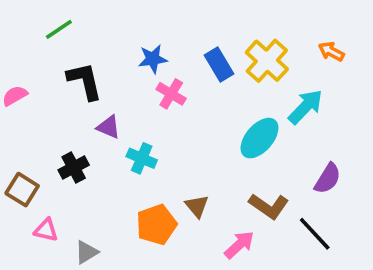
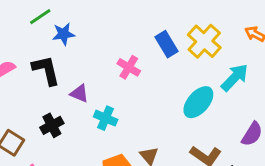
blue star: (153, 59) -> (63, 34), moved
black L-shape: (85, 81) -> (46, 70), moved

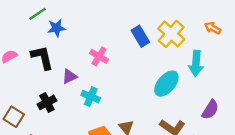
pink cross: (129, 67) -> (99, 56), moved
cyan arrow: (235, 77) -> (196, 63), turned 140
purple triangle: (79, 93) -> (69, 76), turned -49

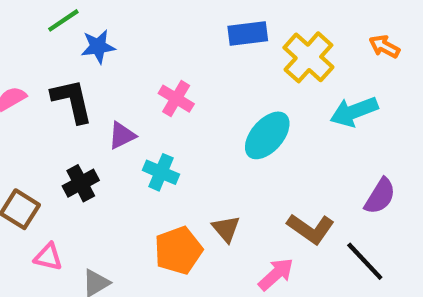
blue rectangle: (140, 36) -> (248, 34), moved, turned -66
cyan arrow: (196, 63) -> (354, 112), turned 65
cyan ellipse: (166, 84) -> (267, 135), moved

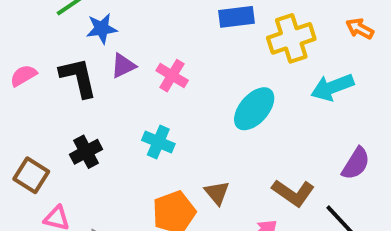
yellow cross: (308, 57) -> (291, 38), turned 30
purple triangle: (122, 135) -> (123, 66), moved

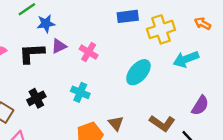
black L-shape: (78, 77) -> (32, 53), turned -80

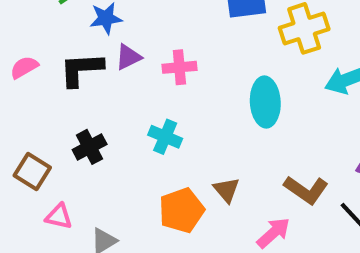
pink cross: (89, 52) -> (179, 67), turned -36
cyan ellipse: (138, 72) -> (265, 102), turned -44

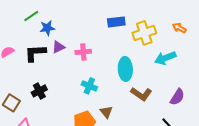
cyan cross: (165, 137) -> (89, 86), moved
brown L-shape: (306, 190) -> (141, 94), moved

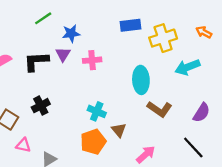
green line: (31, 16) -> (43, 18), moved
blue star: (47, 28) -> (71, 33), moved
purple triangle: (58, 47) -> (63, 54), turned -32
cyan cross: (89, 86) -> (97, 111), moved

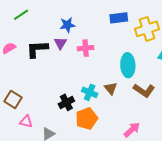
green line: (43, 18) -> (21, 15), moved
black cross: (41, 106) -> (66, 102), moved
brown triangle: (119, 130) -> (111, 88), moved

